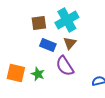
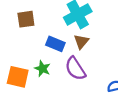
brown square: (39, 23) -> (26, 19), moved
green star: (38, 74) -> (42, 69), moved

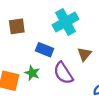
brown triangle: (81, 42) -> (84, 54), moved

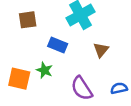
purple semicircle: (63, 73) -> (82, 88), moved

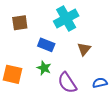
green star: (44, 70) -> (44, 68), moved

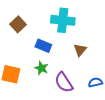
cyan cross: (66, 19) -> (63, 20), turned 35
brown square: (20, 23) -> (18, 24), turned -35

